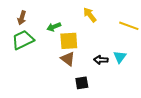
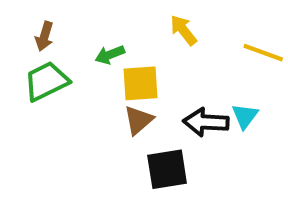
brown triangle: (68, 59) -> (138, 120), turned 42
black arrow: (101, 60) -> (206, 122), size x1.5
black square: (82, 83) -> (167, 169), size x1.5

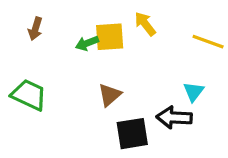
green trapezoid: (46, 81) -> (29, 95), moved, turned 51
yellow square: (141, 83) -> (110, 37), moved
black arrow: (206, 122) -> (174, 117), moved

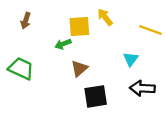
green arrow: (87, 43) -> (63, 44), moved
cyan triangle: (194, 92) -> (131, 59), moved
black arrow: (174, 117) -> (142, 88), moved

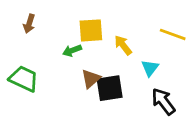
yellow arrow: (105, 17) -> (123, 45), moved
black arrow: (142, 88) -> (163, 101), turned 50
black square: (96, 96) -> (110, 88), moved

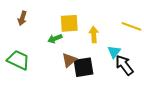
yellow arrow: (123, 45) -> (94, 35), turned 35
black arrow: (163, 101) -> (124, 65), moved

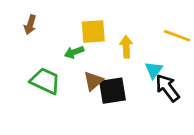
green trapezoid: (18, 60) -> (45, 81), moved

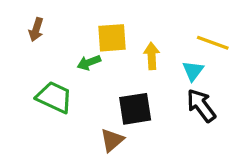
cyan triangle: (154, 70) -> (193, 71), moved
brown triangle: (93, 81) -> (112, 140), moved

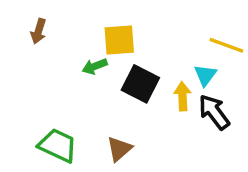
yellow arrow: (152, 56) -> (182, 96), moved
green trapezoid: (54, 97) -> (58, 145), moved
black square: (135, 109) -> (140, 84), moved, turned 36

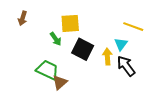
green arrow: (95, 66) -> (56, 39), turned -104
green trapezoid: (58, 145) -> (47, 70), moved
brown triangle: (119, 149) -> (60, 82), moved

